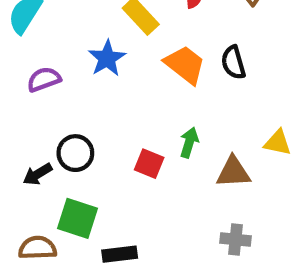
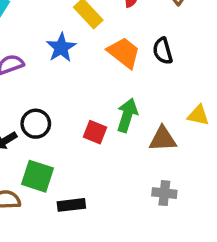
green arrow: (189, 143) -> (127, 115), size x1.4

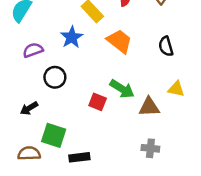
black semicircle: (163, 51) -> (166, 46), moved
green arrow: (127, 115) -> (122, 89), turned 105
black circle: (36, 124) -> (55, 77), moved

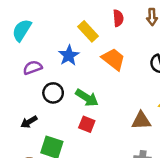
green arrow: (122, 89) -> (87, 98), moved
red square: (98, 102) -> (87, 124), moved

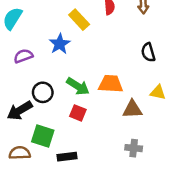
orange trapezoid: (113, 59) -> (111, 84), moved, turned -35
black circle: (53, 93) -> (43, 92), moved
black arrow: (29, 122) -> (20, 111), size x1.5

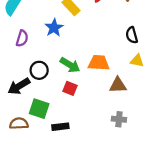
purple semicircle: (23, 56) -> (22, 38), turned 126
yellow triangle: (158, 92) -> (137, 61), moved

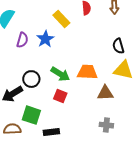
purple semicircle: (22, 38) -> (22, 40), moved
yellow triangle: (137, 61) -> (123, 70), size x1.5

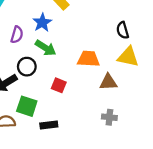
purple semicircle: (22, 40) -> (17, 35), moved
green arrow: (60, 74) -> (46, 48), moved

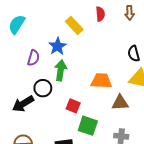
green arrow: (46, 48) -> (61, 70), turned -114
green square: (27, 106) -> (88, 126), moved

